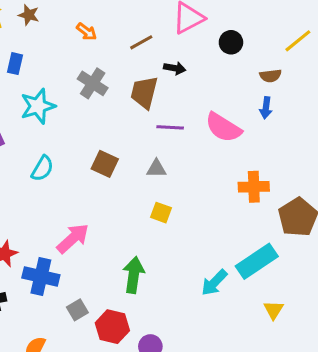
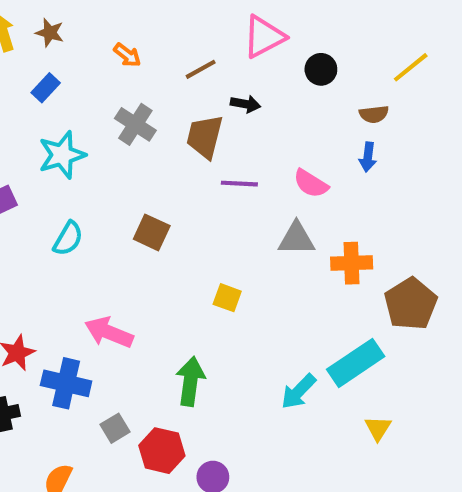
blue rectangle: (15, 64) -> (46, 88), moved, turned 30
pink semicircle: (223, 127) -> (311, 184), size x0.7
gray triangle: (156, 169) -> (296, 239), moved, size x1.4
pink arrow: (73, 238) -> (109, 332), turned -116

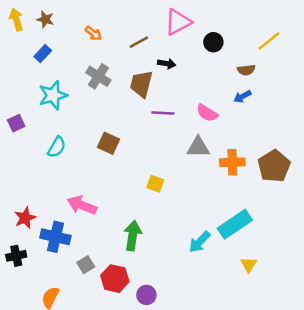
blue arrow: (368, 157) -> (242, 97), turned 54
brown pentagon: (411, 304) -> (274, 166), moved

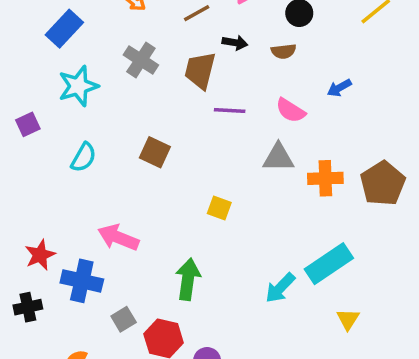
blue rectangle: (43, 54) -> (64, 29), size x1.5
brown semicircle: (246, 70) -> (284, 51), moved

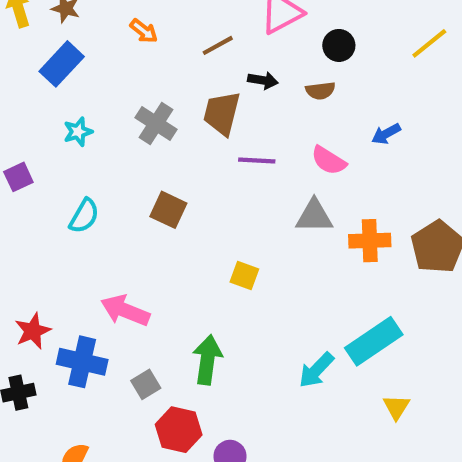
gray cross: (141, 60) -> (156, 124), moved
cyan star: (78, 86) -> (78, 132), size x0.6
gray square: (124, 319) -> (146, 384), moved

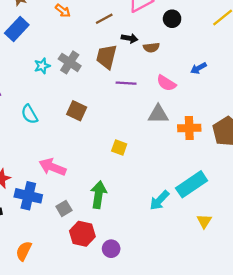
brown semicircle: (320, 91) -> (151, 47), moved
cyan star: (78, 132) -> (42, 66), moved
cyan semicircle: (84, 216) -> (29, 114), turned 120

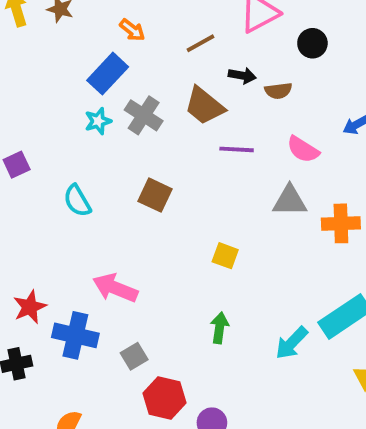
blue rectangle: (17, 29) -> (108, 74), moved
brown trapezoid: (107, 57) -> (204, 106), turned -65
green arrow: (98, 195) -> (219, 328), moved, size x0.7

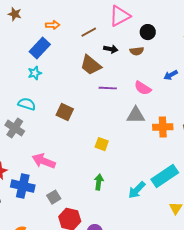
orange arrow: (132, 30) -> (53, 25), turned -40
brown semicircle: (278, 91) -> (137, 51), moved
gray cross: (144, 115) -> (15, 128), moved
cyan semicircle: (77, 201) -> (27, 104), moved, turned 138

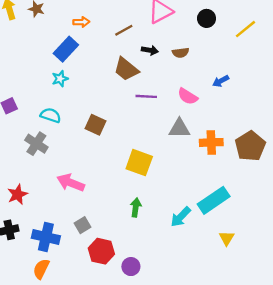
black circle: (148, 32) -> (207, 18), moved
yellow square: (102, 144) -> (139, 163), size x1.6
blue cross: (23, 186) -> (46, 237), moved

